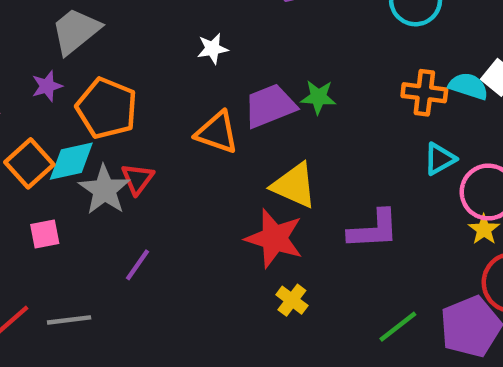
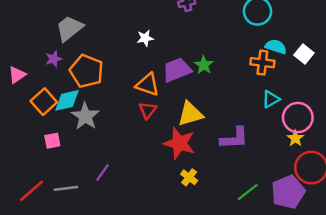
cyan semicircle: (468, 86) -> (276, 47), moved
green star: (318, 97) -> (204, 65), turned 30
red triangle: (137, 179) -> (148, 110), moved
yellow triangle: (294, 185) -> (190, 114), turned -40
purple line: (137, 265) -> (102, 172), moved

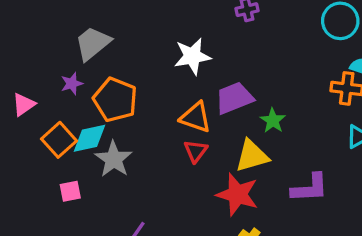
white star: (145, 38) -> (192, 56), size x1.6
green star: (204, 65) -> (273, 121), moved

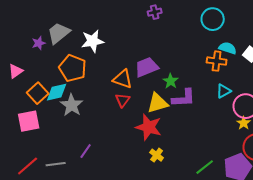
white star: (192, 56) -> (93, 41), moved
purple star: (72, 84) -> (39, 43), moved
purple L-shape: (310, 188) -> (184, 98), moved
pink square: (70, 191) -> (29, 121), moved, size x1.6

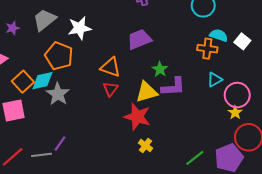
purple star: (39, 43) -> (13, 28), moved
purple trapezoid: (147, 67) -> (139, 39), moved
purple line: (86, 151) -> (60, 143), moved

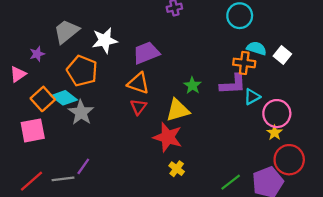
purple star: (13, 28) -> (37, 54), moved
purple trapezoid: (139, 39) -> (146, 53), moved
cyan diamond: (42, 81) -> (64, 98), turned 50
purple L-shape: (173, 87) -> (233, 84), moved

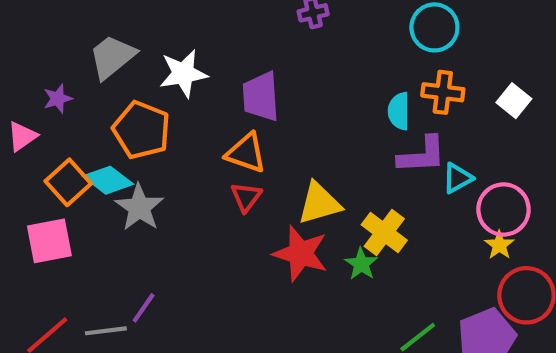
cyan semicircle: (257, 48) -> (399, 111), moved, turned -108
purple trapezoid: (146, 53) -> (261, 96), turned -72
orange cross: (244, 63) -> (443, 92), moved
green star: (192, 85) -> (361, 264), moved
yellow cross: (177, 169) -> (384, 233), moved, size x1.5

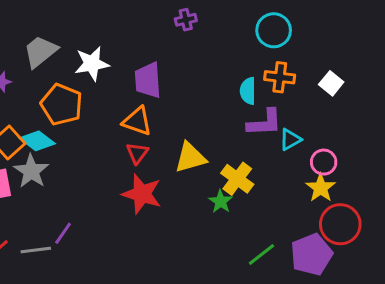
gray star: (139, 207) -> (31, 171), moved
pink circle: (503, 210) -> (324, 162), size x0.7
yellow star: (499, 245) -> (321, 188), size x1.4
red star: (301, 253) -> (142, 194), moved

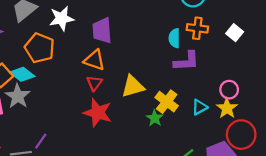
cyan triangle: (290, 139) -> (200, 107), moved

